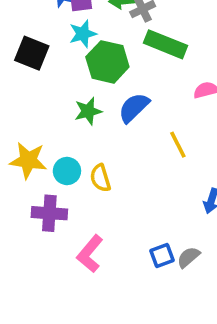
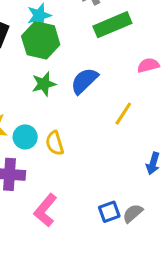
green rectangle: (166, 44) -> (112, 25), turned -45
green hexagon: (107, 62) -> (41, 40), moved
yellow line: (178, 145) -> (123, 114), turned 60

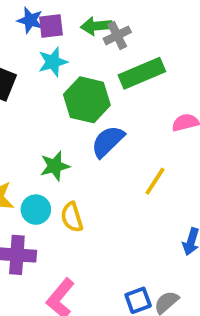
green hexagon: (41, 40) -> (87, 100), moved
green star: (44, 84) -> (55, 166), moved

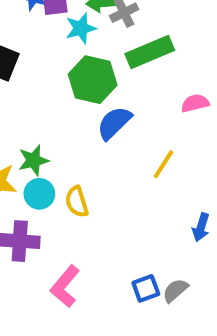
cyan star: (53, 62) -> (81, 28), moved
green star: (55, 166) -> (33, 160), moved

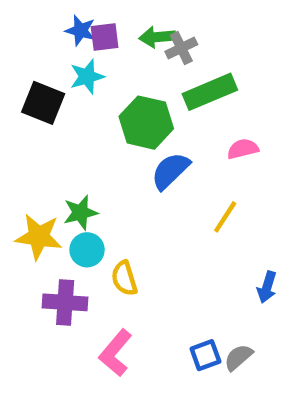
cyan star: (81, 28) -> (87, 77), moved
pink semicircle: (195, 103) -> (243, 149), moved
yellow semicircle: (77, 202) -> (124, 278), moved

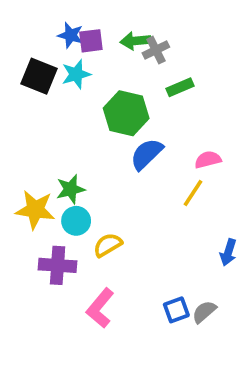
green rectangle: (210, 92) -> (180, 87), size x0.6
black square: (43, 103) -> (39, 76), moved
pink semicircle: (243, 149) -> (208, 160), moved
yellow semicircle: (124, 278) -> (108, 245), turned 76

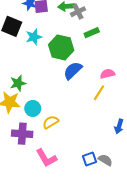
cyan star: (76, 74) -> (34, 37), moved
green star: (71, 189) -> (18, 83), moved
pink L-shape: (100, 308) -> (46, 158), turned -70
gray semicircle: (204, 312) -> (105, 160), turned 72

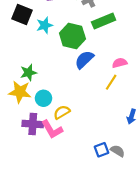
green rectangle: (92, 33) -> (104, 21), size x1.5
pink L-shape: (46, 158) -> (52, 129), moved

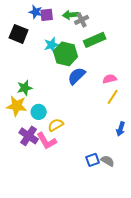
cyan star: (45, 25) -> (52, 45), moved
yellow line: (111, 82) -> (113, 97), moved
purple cross: (33, 124) -> (29, 136), turned 30

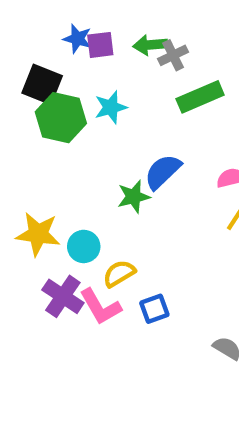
green hexagon: (66, 54) -> (61, 118), moved
green star: (25, 88) -> (134, 197), moved
blue square: (93, 160) -> (154, 309), moved

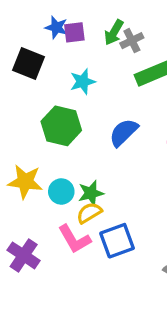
green arrow: (150, 45) -> (114, 32), turned -55
green hexagon: (61, 118) -> (61, 126), moved
green star: (134, 197) -> (91, 193), moved
purple cross: (63, 296) -> (24, 255), moved
blue square: (154, 309) -> (117, 241), size x1.5

